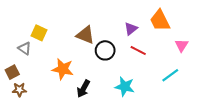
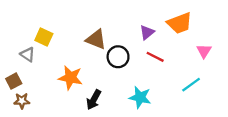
orange trapezoid: (160, 21) -> (180, 23), turned -85

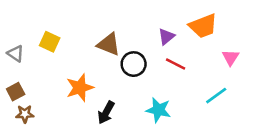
gray triangle: (28, 54) -> (16, 54), moved
orange star: (70, 78) -> (80, 88), turned -30

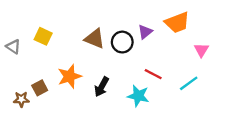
black circle: (134, 64) -> (122, 42), moved
red line: (176, 64) -> (153, 74), moved
brown square: (16, 92) -> (40, 88), moved
black arrow: (106, 113) -> (102, 87), moved

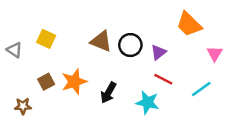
orange trapezoid: (177, 23) -> (189, 24), turned 65
purple triangle: (145, 32) -> (158, 52), moved
brown square: (40, 88) -> (46, 82), moved

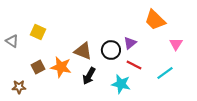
brown triangle: (101, 41) -> (83, 51), moved
black circle: (130, 45) -> (111, 50), moved
orange star: (74, 82) -> (61, 67), turned 30

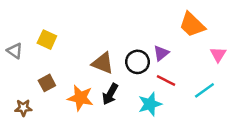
orange star: (61, 67) -> (80, 98), moved
cyan star: (121, 84) -> (150, 104), turned -30

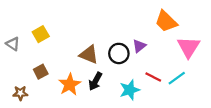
yellow square: (47, 40) -> (41, 34), turned 35
pink triangle: (218, 54) -> (188, 47), size x1.6
red line: (166, 80) -> (153, 77), moved
orange star: (80, 98) -> (70, 85), turned 30

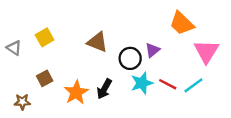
brown triangle: (89, 55) -> (97, 42), moved
cyan star: (130, 90) -> (142, 83), moved

